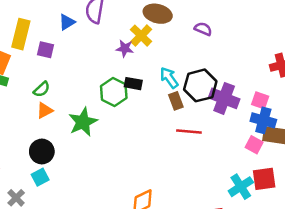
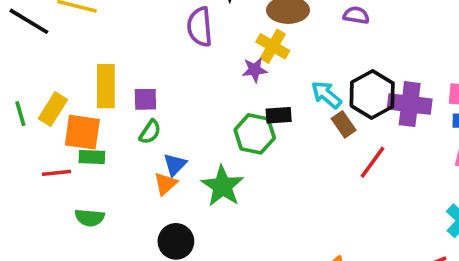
blue triangle: (67, 22) -> (175, 165), moved
green semicircle: (42, 89) -> (150, 132), moved
red line: (189, 132) -> (372, 162), turned -45

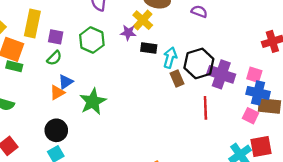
cyan arrow: (326, 95) -> (170, 58), turned 54
black rectangle: (279, 115) -> (149, 48), moved
green hexagon: (255, 134) -> (92, 40), moved
red line: (372, 162) -> (205, 108), moved, turned -50

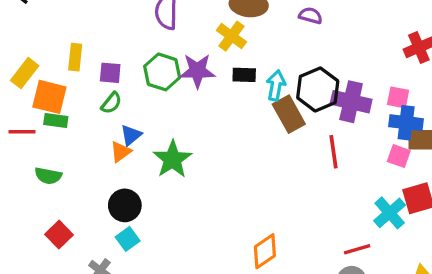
yellow rectangle: (32, 23) -> (75, 57), size x0.7
purple star: (128, 33) -> (197, 71), moved, size x1.5
brown rectangle: (177, 79) -> (289, 114), size x1.5

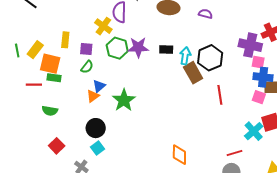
yellow cross: (231, 36) -> (103, 26), moved
purple cross: (351, 102) -> (250, 45), moved
orange diamond: (265, 251) -> (179, 155), turned -55

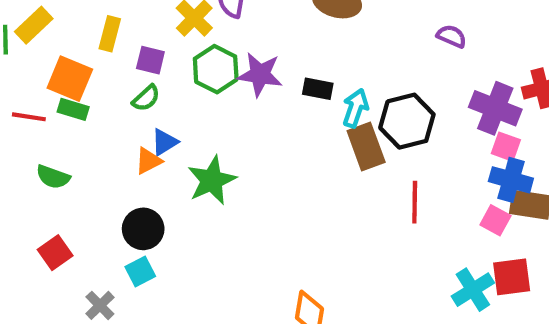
purple semicircle: (205, 14) -> (452, 36), moved
yellow rectangle: (35, 50) -> (34, 25), moved

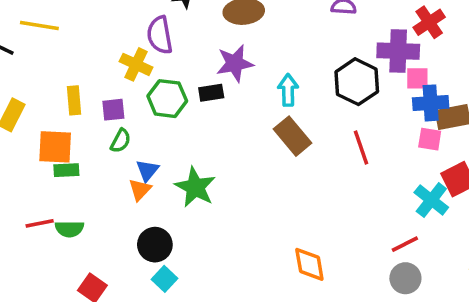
purple star: (260, 75) -> (235, 63), moved
black rectangle: (318, 89) -> (211, 93), moved
red line: (29, 117) -> (40, 223), moved
black hexagon: (407, 121) -> (357, 82), moved
brown rectangle: (366, 146) -> (292, 136), moved

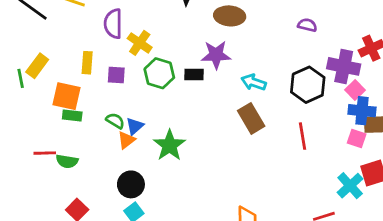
purple semicircle: (160, 35) -> (113, 24), moved
pink square: (417, 78) -> (355, 90), turned 36
cyan arrow: (288, 90) -> (254, 82), turned -80
green semicircle: (121, 141) -> (115, 121), moved, turned -96

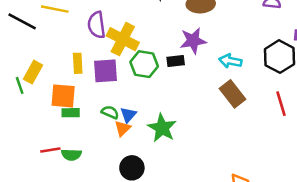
yellow cross: (140, 43) -> (123, 39), size x1.4
purple square: (116, 75) -> (106, 71), size x1.5

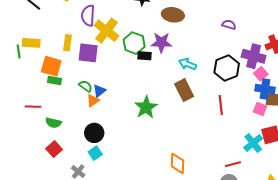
green hexagon: (144, 64) -> (134, 43), moved
yellow rectangle: (33, 72) -> (31, 43), turned 54
green star: (162, 128) -> (146, 107), moved
green semicircle: (71, 155) -> (53, 123), moved

